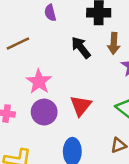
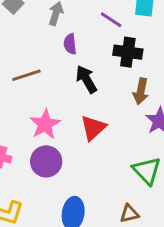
black arrow: (81, 47) -> (86, 79), moved
red triangle: (81, 106) -> (93, 128), moved

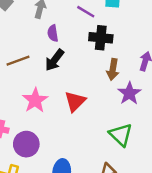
black arrow: (86, 79) -> (54, 60), moved, turned -110
purple circle: (46, 161) -> (26, 144), moved

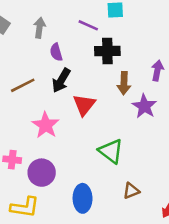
red triangle: (75, 101) -> (84, 105), moved
green triangle: (121, 135) -> (111, 151), moved

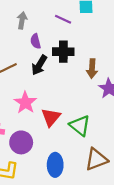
black cross: (107, 51) -> (63, 52), moved
red triangle: (84, 105) -> (51, 117), moved
brown triangle: (131, 191) -> (96, 159), size x1.6

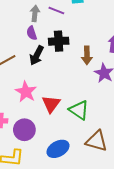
gray arrow: (22, 20) -> (35, 13), moved
brown triangle: (96, 159) -> (97, 141), turned 40
blue ellipse: (55, 165) -> (58, 149), turned 65

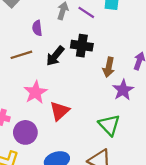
purple semicircle: (32, 33) -> (37, 28), moved
green triangle: (79, 110) -> (109, 125), moved

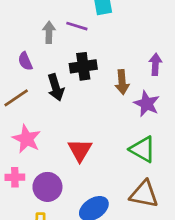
black arrow: (55, 56) -> (56, 87), turned -40
pink star: (35, 92) -> (27, 139), moved

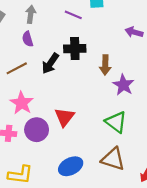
gray arrow: (49, 32) -> (31, 14), moved
purple arrow: (155, 64) -> (134, 32), moved, turned -84
black arrow: (56, 87) -> (50, 63), turned 45
purple circle: (47, 187) -> (37, 130), moved

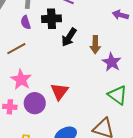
black cross: (75, 49) -> (52, 19), moved
black arrow: (50, 63) -> (69, 37), moved
green triangle: (116, 122) -> (118, 95), moved

